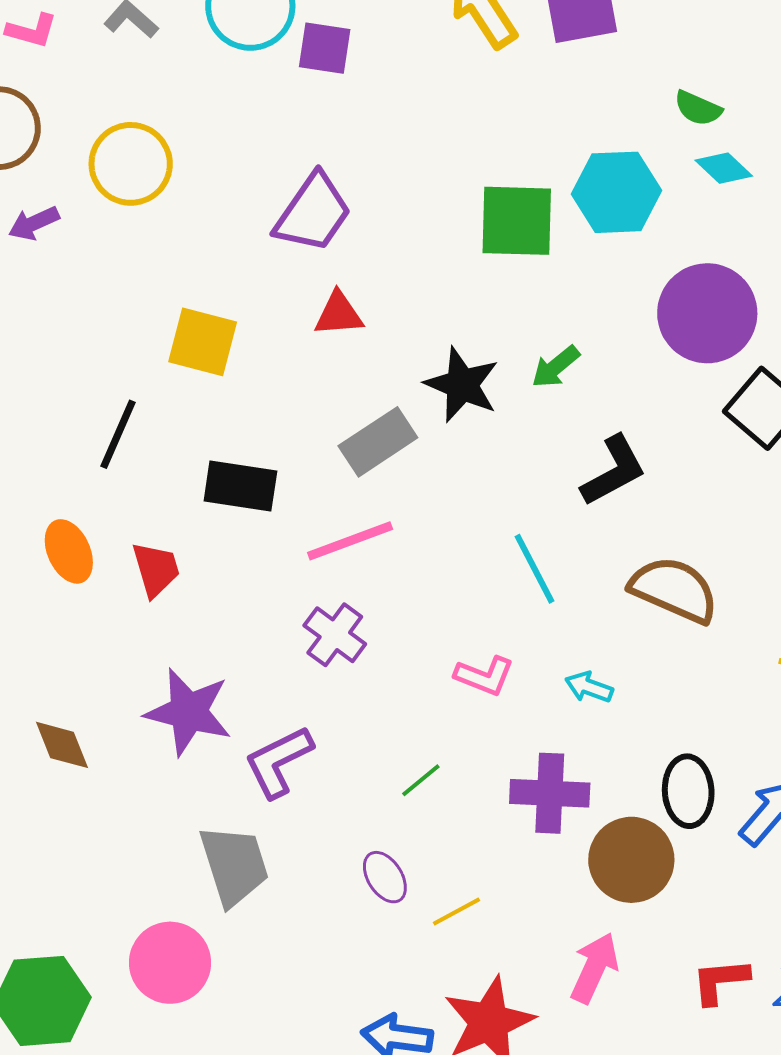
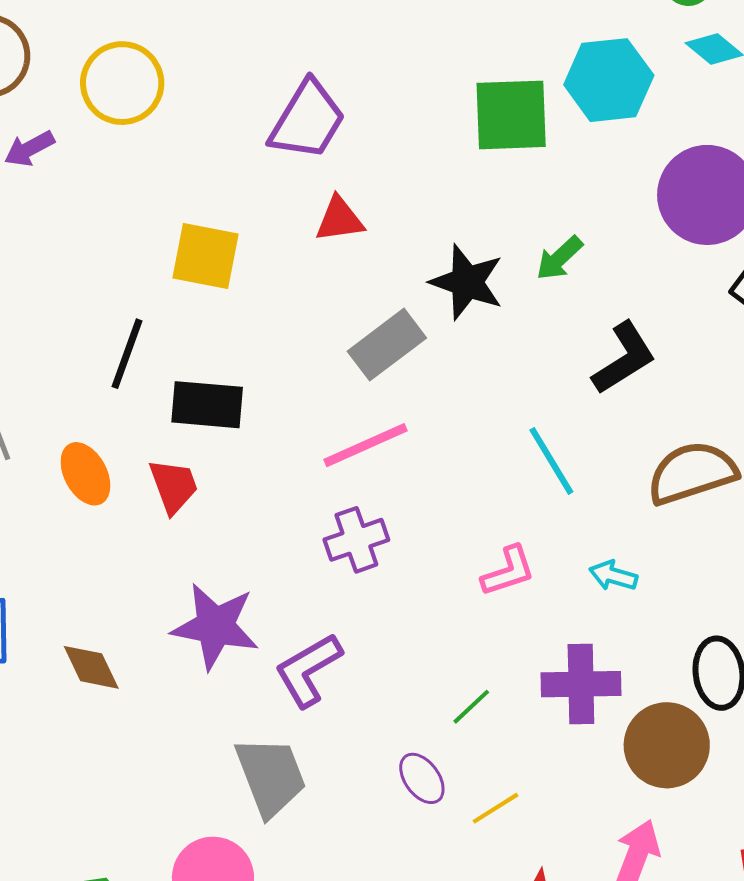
black rectangle: (240, 486) -> (207, 405), moved
brown semicircle: (674, 590) -> (692, 473), turned -38
purple cross: (335, 635) -> (356, 540), turned 38
pink L-shape: (484, 676) -> (508, 571), turned -36
green line: (421, 780) -> (471, 707), moved

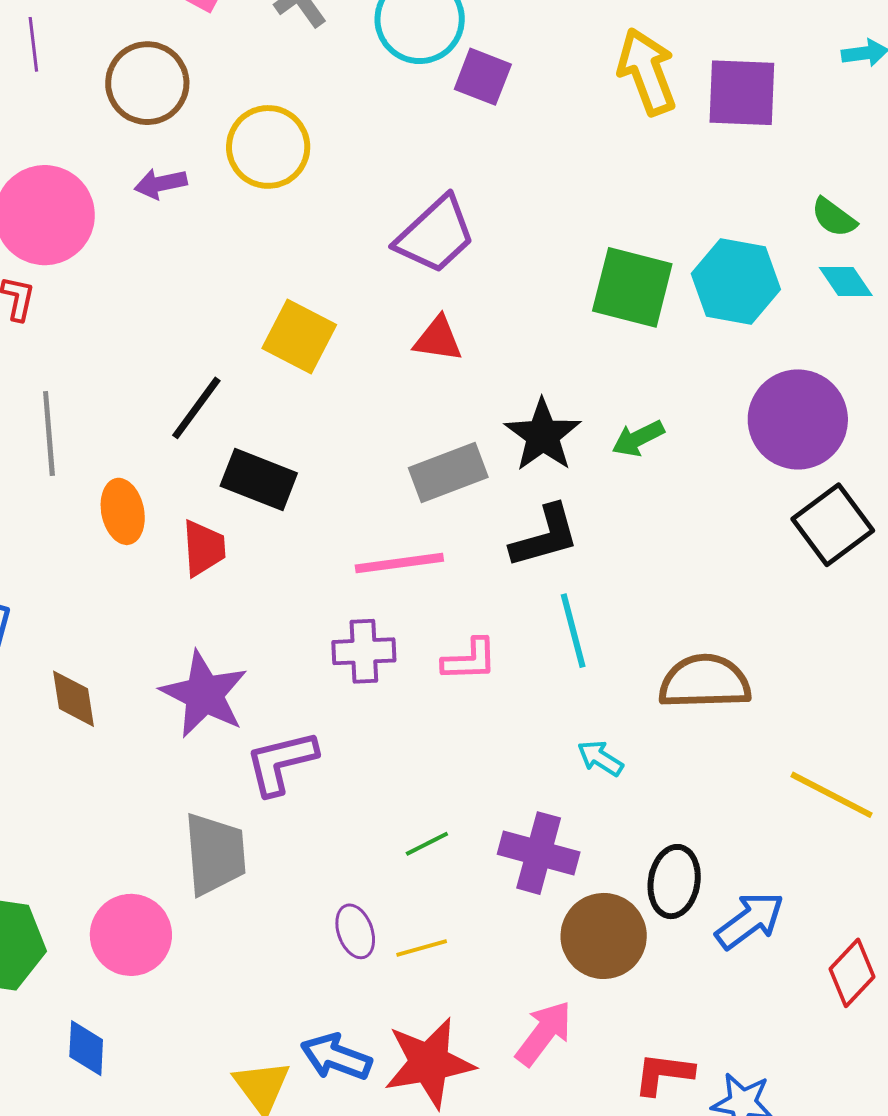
black L-shape: (624, 358) -> (545, 536), moved
pink L-shape: (508, 571) -> (470, 660), moved
purple ellipse: (422, 778) -> (355, 931), moved

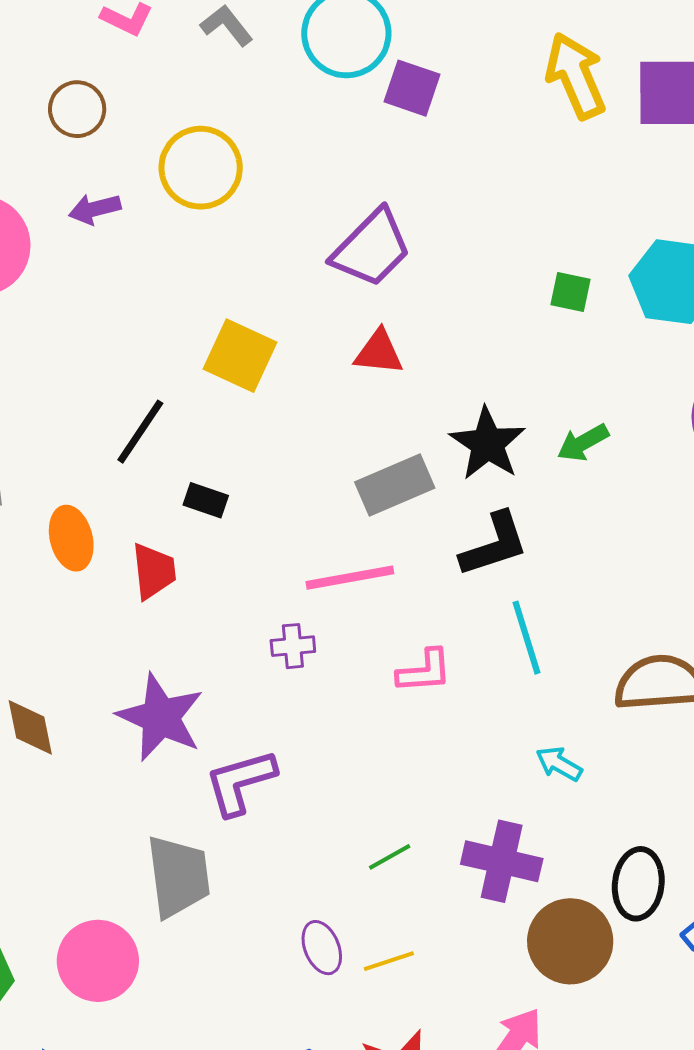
brown circle: (147, 83) -> (77, 109), size x0.7
green square: (632, 287) -> (571, 292), size x0.5
black rectangle: (259, 479) -> (206, 500), size x0.6
purple cross: (364, 651) -> (293, 646), moved, size x0.7

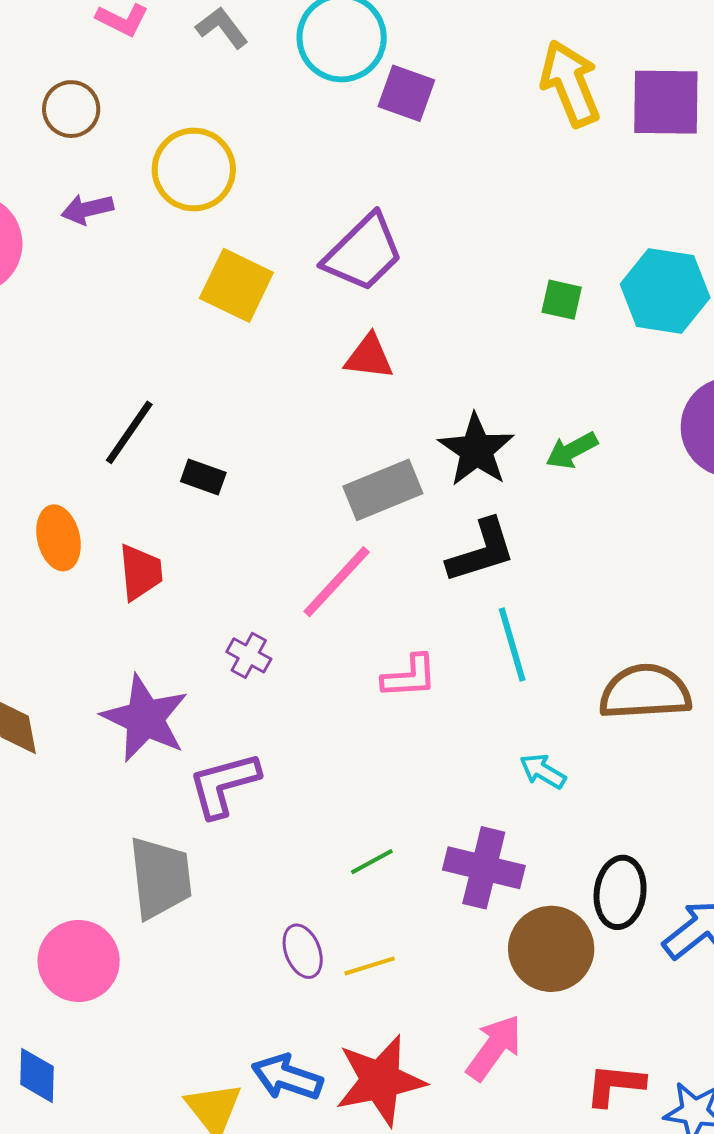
yellow square: (240, 356) -> (236, 285), moved
black rectangle: (206, 500) -> (203, 477), moved
pink line: (350, 578) -> (337, 582), turned -38
purple cross: (293, 646) -> (249, 655), moved, turned 33

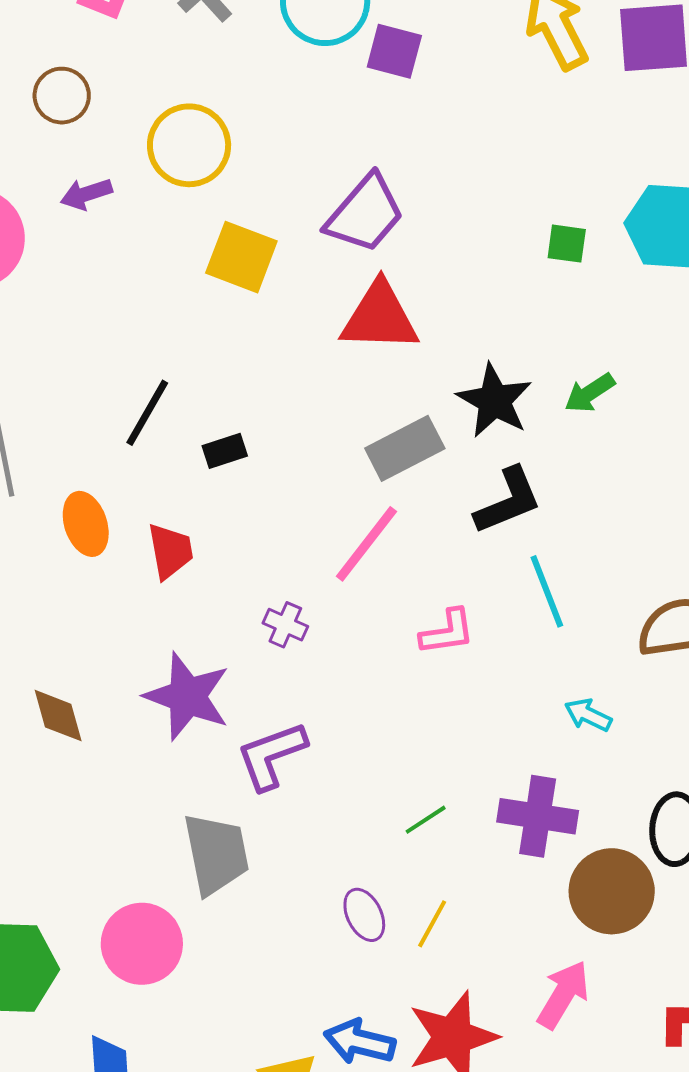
red triangle: (369, 357) -> (380, 317), size x1.6
black rectangle: (203, 477) -> (225, 451), turned -33
yellow line: (370, 966) -> (432, 924), turned -39

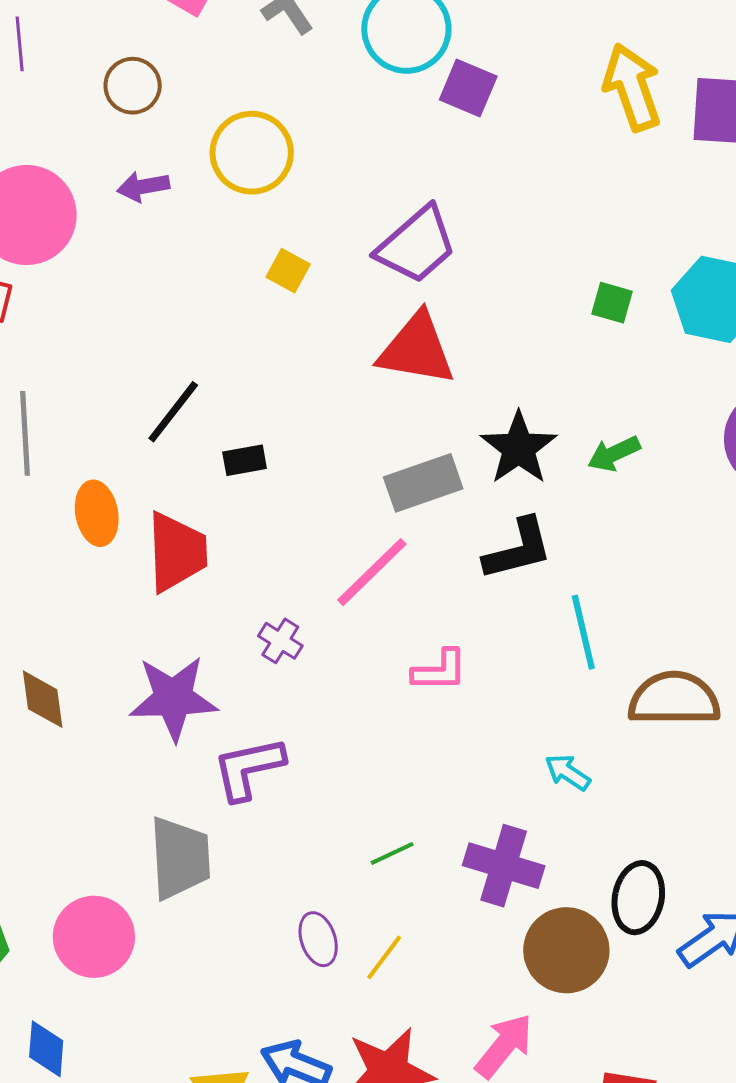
yellow square: (241, 257) -> (288, 271), size x0.6
red trapezoid: (170, 551) -> (177, 552), size x1.4
cyan line: (547, 591) -> (583, 632), moved
purple star: (187, 696) -> (173, 698), turned -30

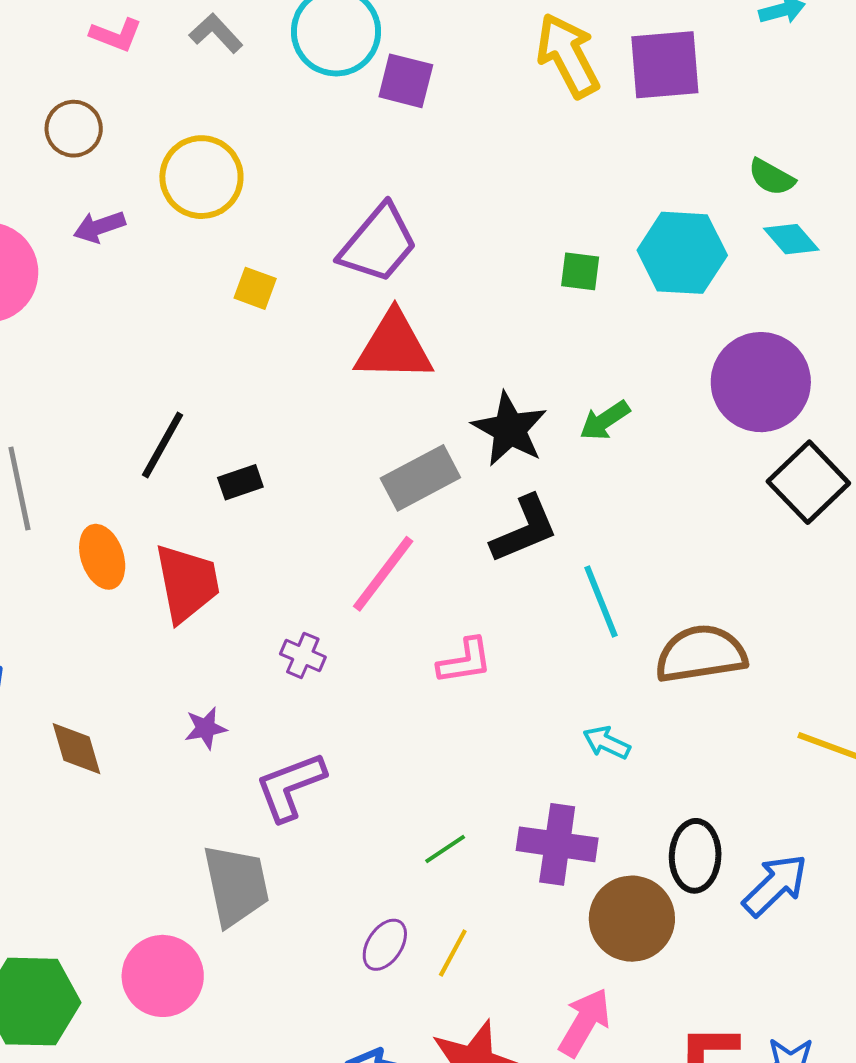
purple star: (173, 698) -> (206, 728), size x0.5
purple ellipse: (318, 939) -> (385, 945), turned 60

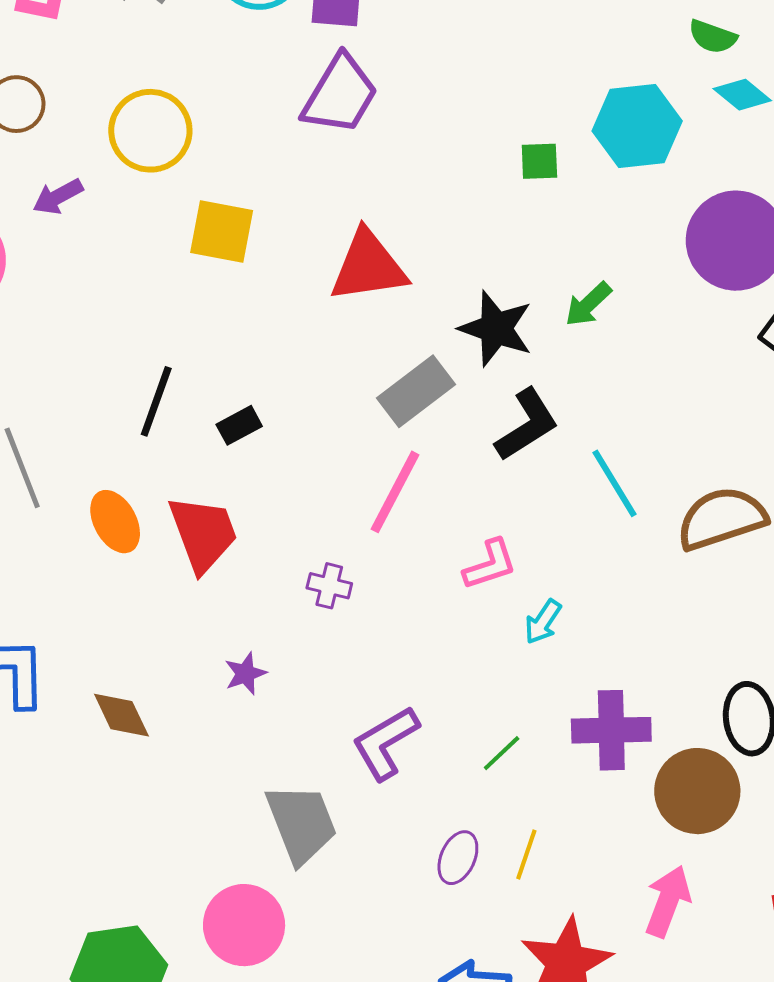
purple trapezoid: (378, 244) -> (340, 95), moved
yellow square: (255, 288) -> (222, 232), size x1.6
cyan arrow: (607, 743) -> (543, 622), moved, turned -72
purple L-shape: (290, 786) -> (385, 743), moved

